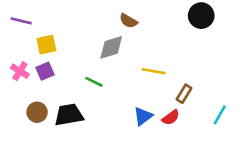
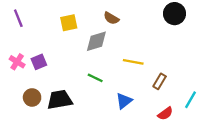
purple line: (21, 21) -> (18, 18), turned 54
yellow square: (46, 45) -> (69, 23), moved
green line: (94, 82) -> (95, 78), moved
red semicircle: (171, 118) -> (165, 114), moved

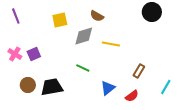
yellow line: (133, 62) -> (111, 44), moved
red semicircle: (165, 114) -> (132, 96), moved

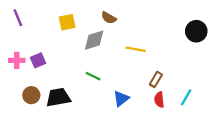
black circle: (152, 12) -> (196, 31), moved
yellow line: (111, 44) -> (136, 49), moved
pink cross: (15, 54) -> (17, 60), turned -32
red semicircle: (132, 96) -> (159, 100), moved, turned 120

